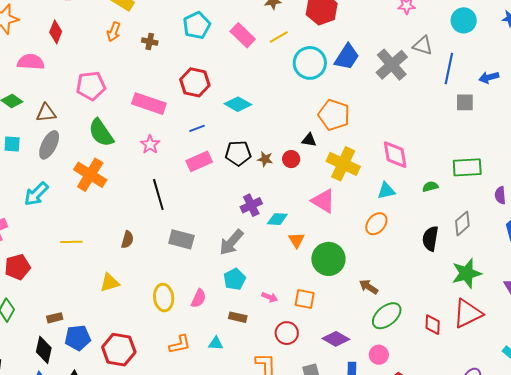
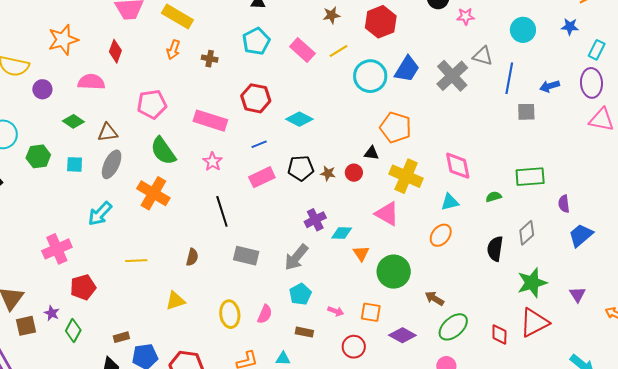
purple diamond: (336, 339) -> (402, 335), moved

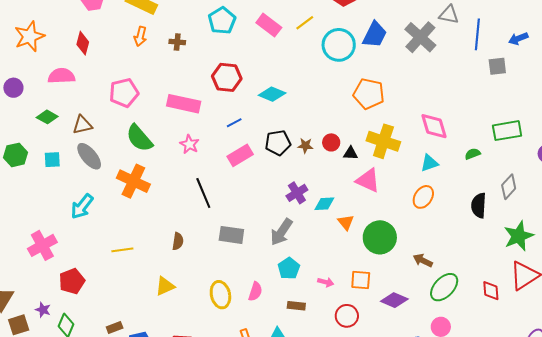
black triangle: (371, 153) -> (351, 153), moved
gray ellipse: (112, 164) -> (89, 156), turned -60

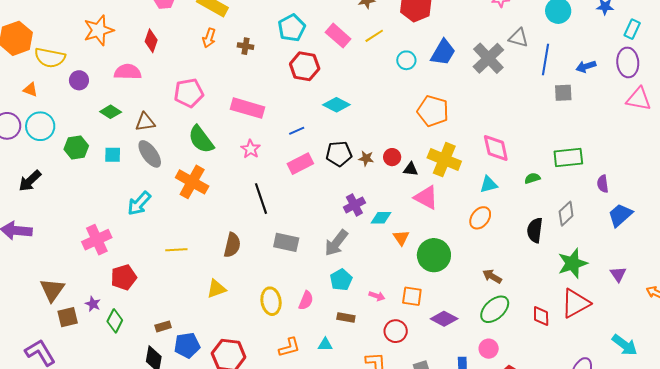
cyan circle: (339, 45) -> (406, 60), size x0.6
red hexagon: (227, 77) -> (305, 66), moved
brown semicircle: (178, 241) -> (232, 245), size x1.4
brown arrow: (423, 260) -> (492, 276), moved

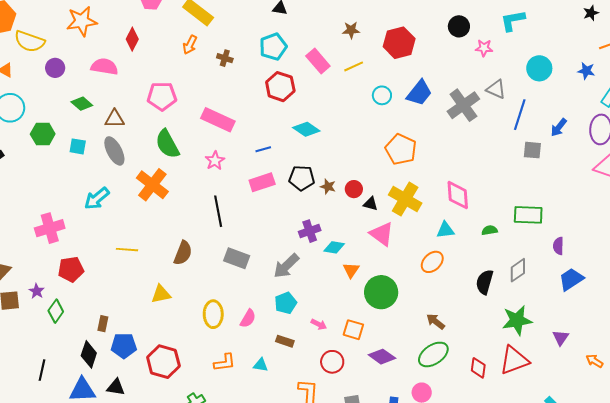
blue arrow: (586, 67) -> (559, 127), turned -42
brown rectangle: (163, 326) -> (103, 324), turned -70

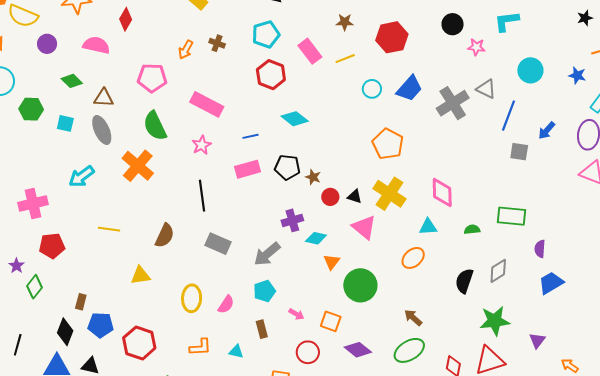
orange arrow: (190, 45) -> (186, 50), moved
red circle: (354, 189) -> (330, 197), moved
brown rectangle: (285, 341) -> (262, 329), turned 54

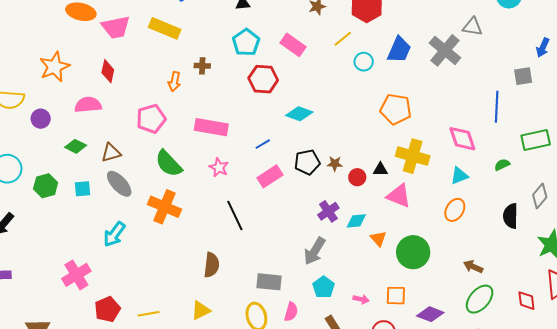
yellow line: (345, 59) -> (343, 39), moved
blue line: (508, 116) -> (497, 107), moved
yellow line: (109, 229) -> (149, 314), moved
gray rectangle: (218, 244) -> (269, 282), moved

